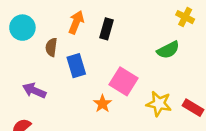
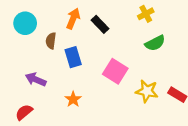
yellow cross: (185, 17) -> (146, 14), moved, turned 35
black rectangle: (106, 29) -> (100, 24), turned -60
orange star: (102, 104) -> (73, 99), moved

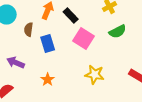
pink square: (115, 71) -> (84, 38), moved
yellow star: (147, 91) -> (95, 74), moved

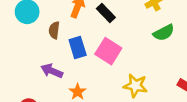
pink square: (84, 38) -> (108, 51), moved
purple arrow: (16, 62) -> (52, 71), moved

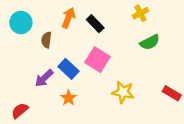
blue rectangle: (78, 47) -> (68, 69), moved, turned -30
purple arrow: (52, 71) -> (44, 78), turned -66

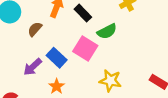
brown semicircle: (46, 40) -> (35, 29), turned 35
green semicircle: (150, 42) -> (107, 31), moved

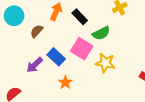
yellow star: (110, 81) -> (105, 63), moved
orange star: (57, 86) -> (65, 82), moved

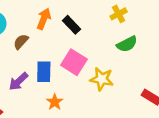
green semicircle: (101, 33) -> (127, 44), moved
blue rectangle: (56, 57) -> (44, 72), turned 48

